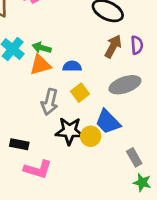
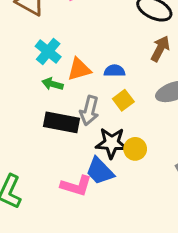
green arrow: (42, 48) -> (53, 84), moved
blue trapezoid: (108, 122) -> (100, 171), moved
black rectangle: (19, 144) -> (61, 122), moved, size x1.6

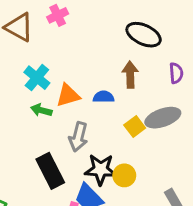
brown arrow: (160, 49) -> (130, 75), moved, turned -30
yellow square: (123, 100) -> (135, 126), moved
black rectangle: (61, 122) -> (50, 171), moved, turned 52

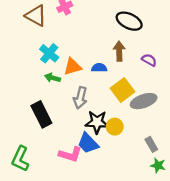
purple semicircle: (176, 73) -> (149, 60), moved, turned -56
gray ellipse: (163, 118) -> (144, 101), moved
yellow square: (135, 126) -> (122, 90), size x1.5
black rectangle: (50, 171) -> (41, 114), moved

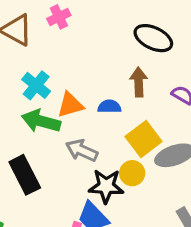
green arrow: (53, 78) -> (41, 121), size x1.6
gray arrow: (80, 98) -> (82, 150), turned 100
yellow circle: (115, 127) -> (132, 173), moved

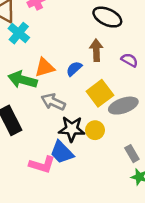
cyan cross: (36, 85) -> (19, 33), moved
blue semicircle: (109, 106) -> (74, 69), turned -42
yellow circle: (132, 173) -> (95, 130), moved

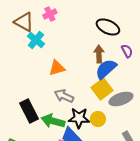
purple semicircle: (129, 60) -> (127, 51), moved, turned 32
blue semicircle: (74, 69) -> (106, 69), moved, size x1.6
green arrow: (22, 80) -> (53, 121), moved

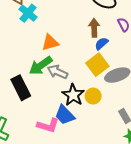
blue semicircle: (106, 69) -> (102, 44), size x0.6
black star: (79, 118) -> (73, 95), turned 30
green arrow: (53, 121) -> (41, 66), moved, turned -50

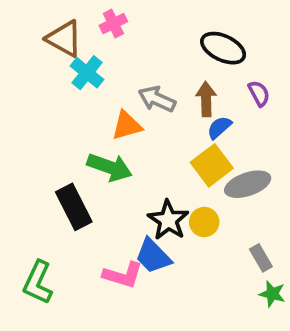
green arrow: (41, 66) -> (110, 167), turned -125
gray arrow: (57, 72) -> (157, 99), moved

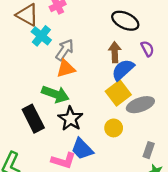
gray arrow: (157, 99) -> (65, 50), moved, turned 100
blue semicircle: (219, 127) -> (123, 70), size x1.5
black star: (168, 220) -> (70, 119), moved
gray rectangle: (261, 258) -> (149, 150), turned 49

